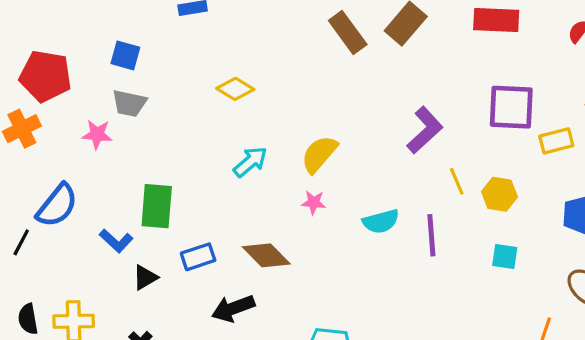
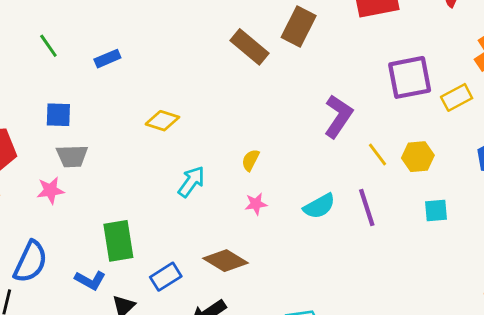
yellow semicircle: (319, 154) -> (250, 160), size x0.6

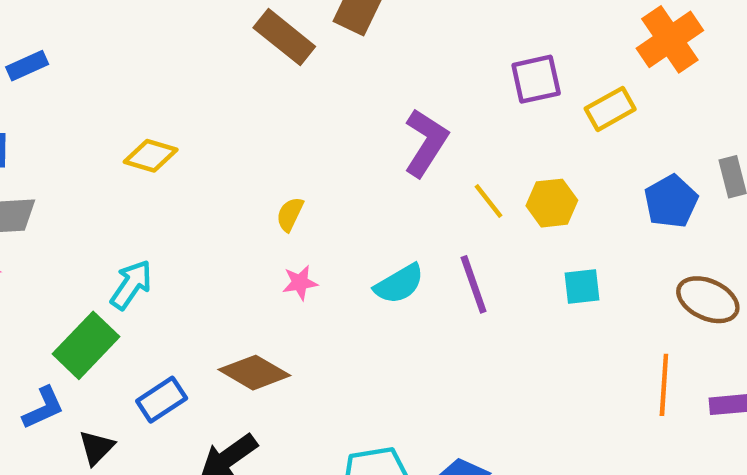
blue rectangle: (107, 59) -> (27, 66), moved
purple square: (410, 77) -> (536, 79), size x0.7
cyan arrow: (191, 182) -> (131, 285), moved
green rectangle: (118, 241) -> (86, 345), turned 54
blue L-shape: (90, 280) -> (43, 408), turned -52

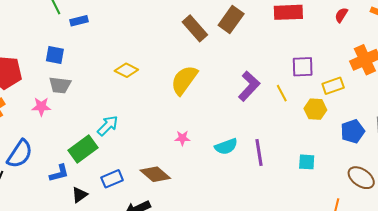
yellow line: (488, 201) -> (282, 93), moved
yellow hexagon: (552, 203) -> (315, 109), moved
yellow semicircle: (290, 214) -> (184, 80), moved, size x2.0

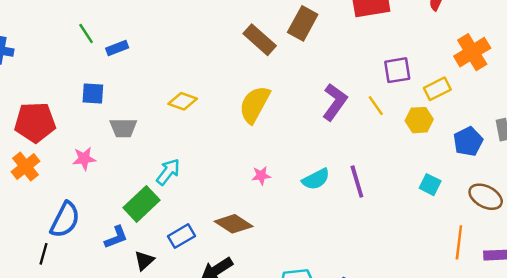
gray trapezoid: (60, 85) -> (123, 128), moved
cyan square: (307, 162) -> (430, 185), moved, turned 30

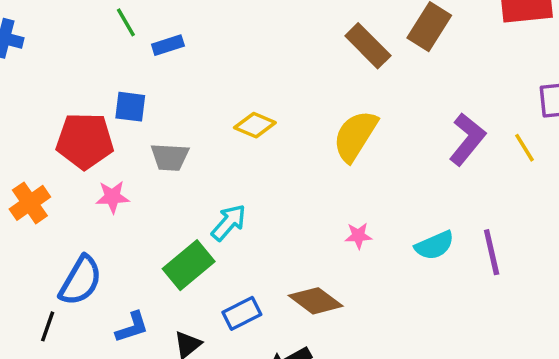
red pentagon: (35, 122) -> (85, 141), moved
blue L-shape: (116, 237) -> (132, 327), moved

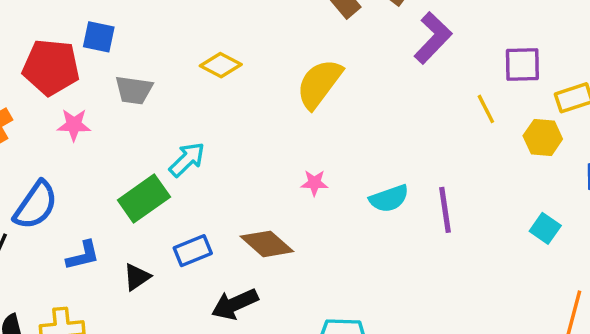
purple L-shape: (467, 139) -> (433, 38), moved

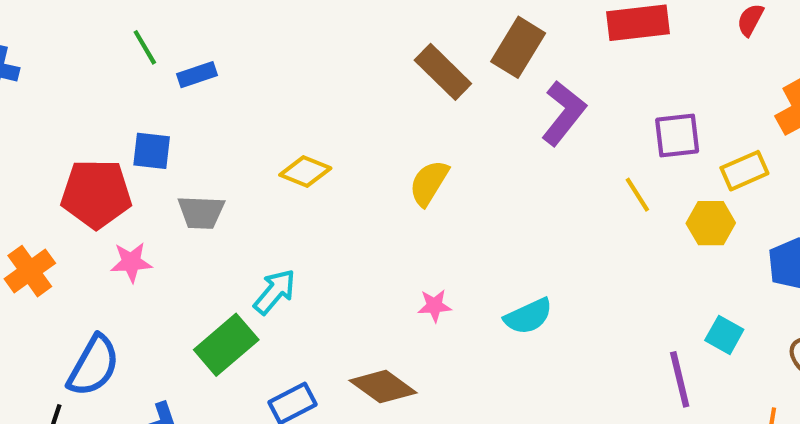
yellow semicircle: (319, 84) -> (429, 183), size x0.7
purple line: (445, 210) -> (680, 379), moved

